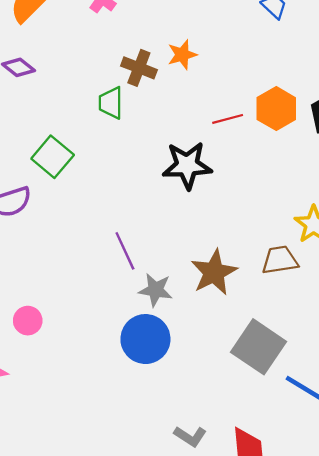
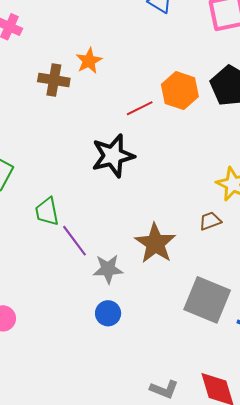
green trapezoid: (111, 103) -> (47, 212), moved
brown trapezoid: (280, 260) -> (210, 221), size x0.7
blue circle: (145, 339) -> (108, 313), size x0.6

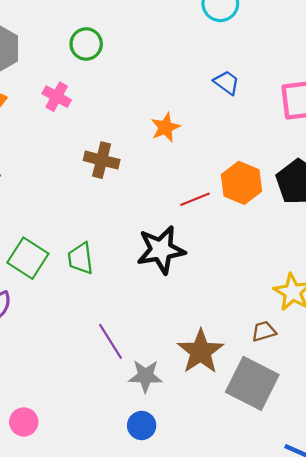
orange star: (89, 61) -> (165, 127), moved
green trapezoid: (47, 212) -> (81, 258), moved
gray square: (207, 300) -> (252, 383), moved

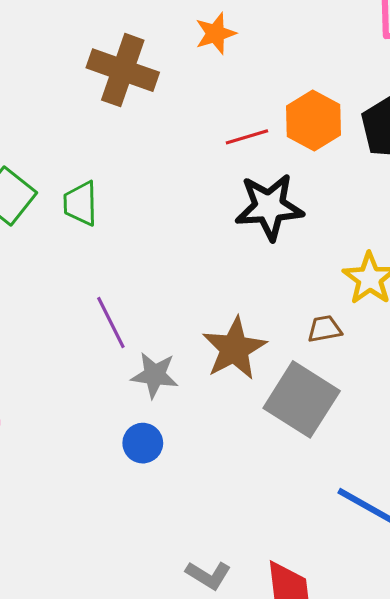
brown cross: (102, 160) -> (123, 70), size x1.4
black star: (161, 250) -> (269, 207), moved

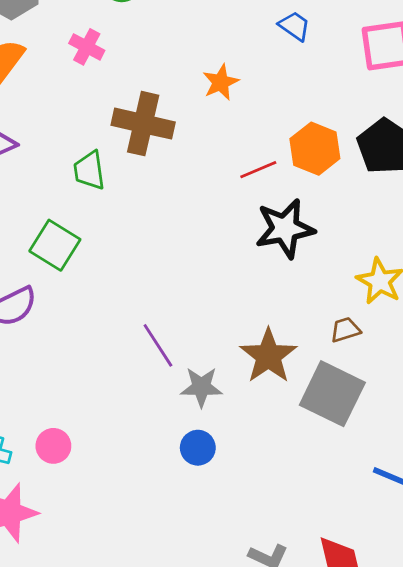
green trapezoid: (80, 203) -> (89, 170), moved

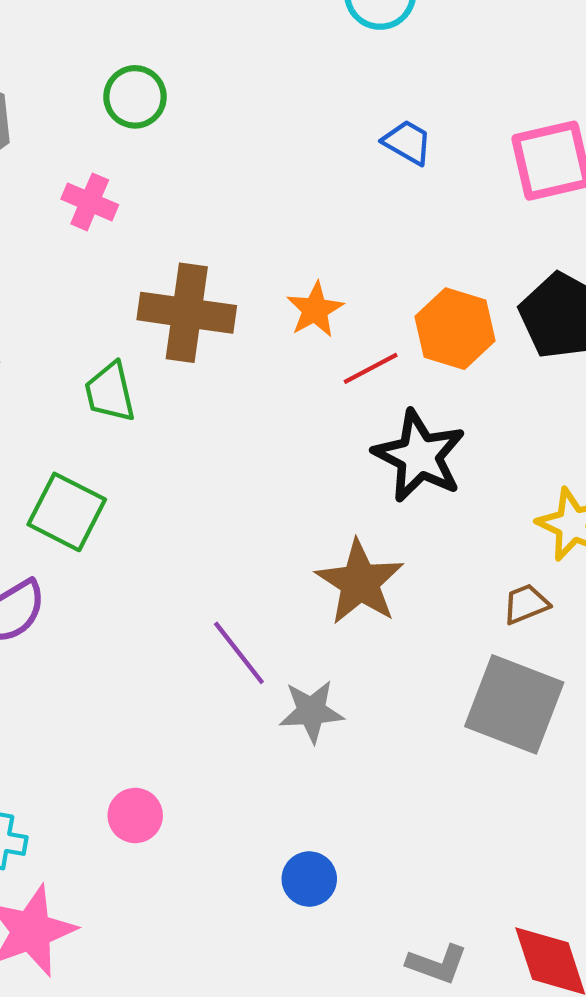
orange star: (221, 82) -> (315, 310), moved
black star: (285, 229) -> (419, 456), turned -30
brown star: (268, 356) -> (360, 582), moved
pink circle: (53, 446) -> (135, 816), moved
blue circle: (198, 448) -> (309, 879), moved

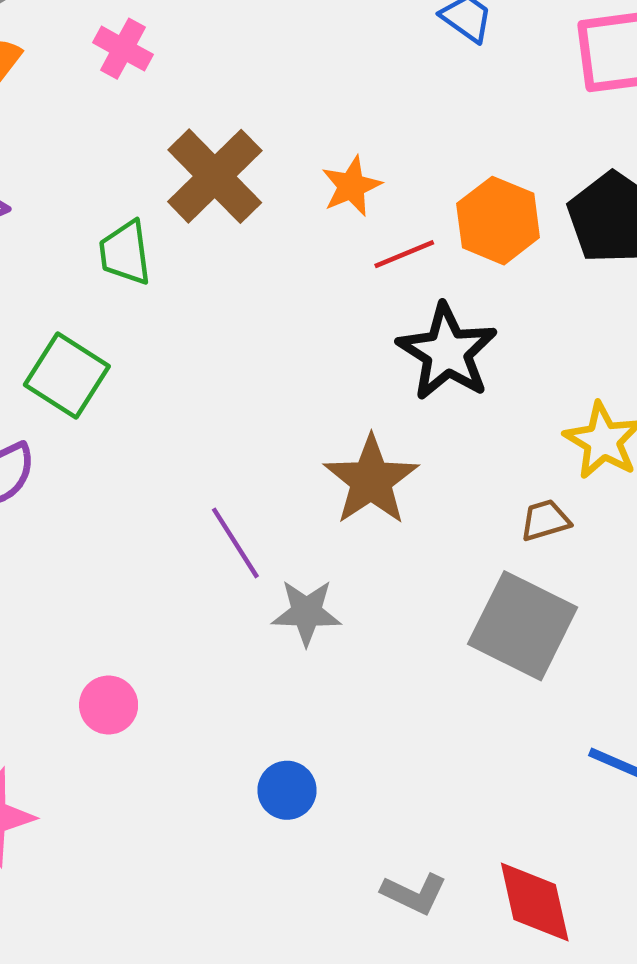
brown cross: (187, 313) -> (215, 176), turned 32

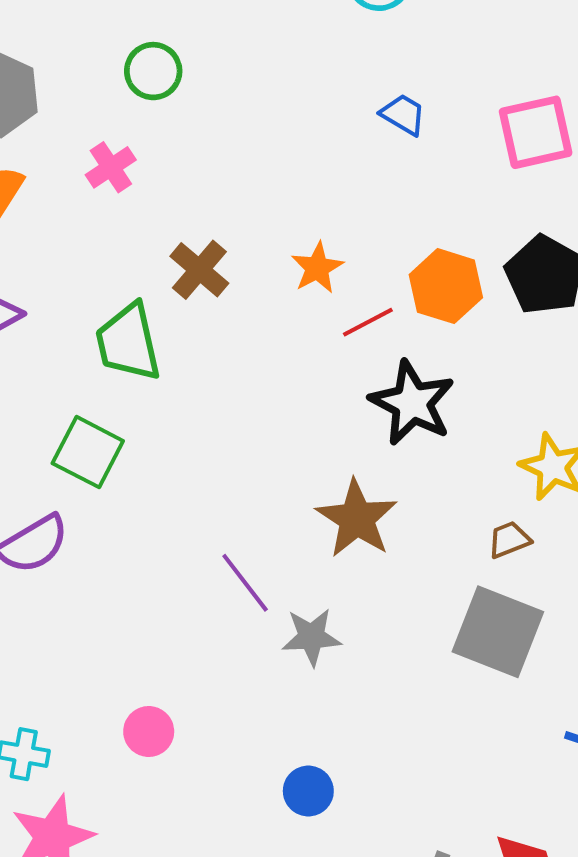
pink cross: (123, 49) -> (111, 167), turned 33
brown cross: (215, 176) -> (199, 270), size x0.7
green trapezoid: (125, 253) -> (128, 342), size x1.4

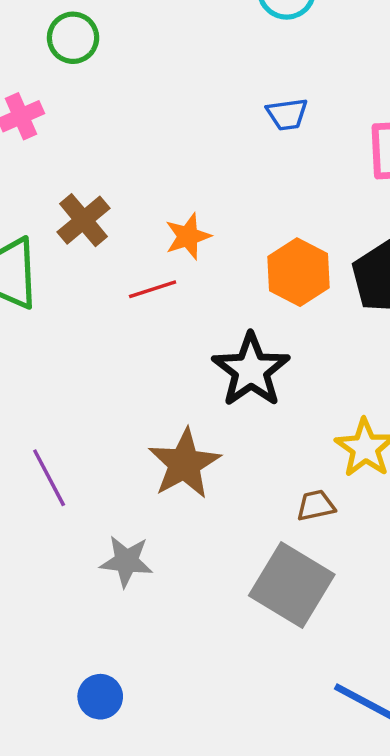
blue trapezoid: (403, 115) -> (287, 114), turned 132
red line: (368, 322) -> (153, 289), moved
purple line: (245, 583) -> (49, 478), moved

